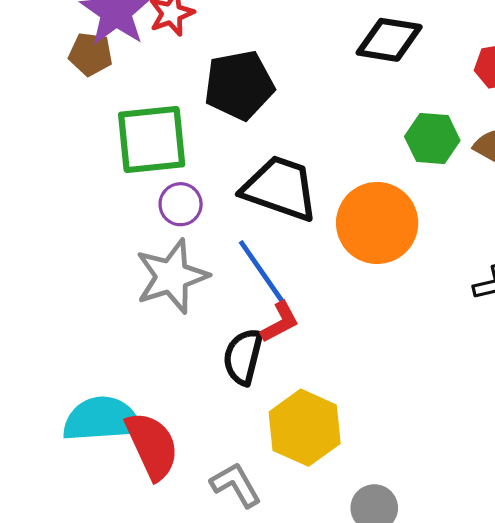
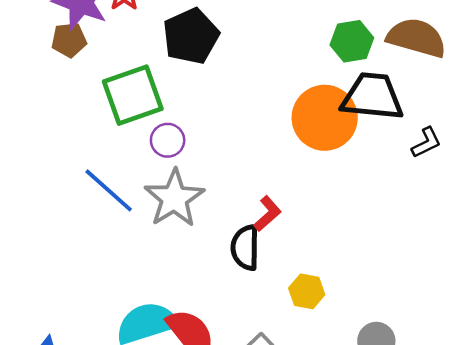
black trapezoid: (280, 188) -> (372, 97), moved
blue line: (262, 272) -> (109, 190), moved
yellow hexagon: (305, 428) -> (307, 291), size x0.6

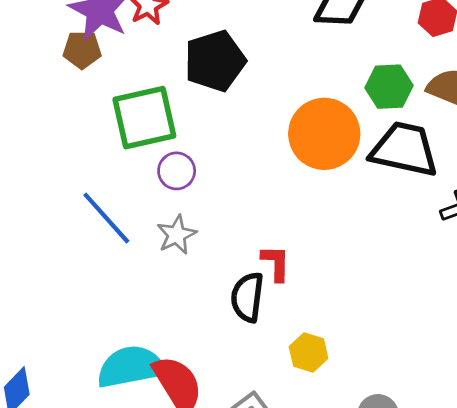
orange circle: (325, 118) -> (324, 134), moved
gray star: (174, 198) -> (177, 235), size x0.6
red L-shape: (267, 214) -> (276, 263), turned -54

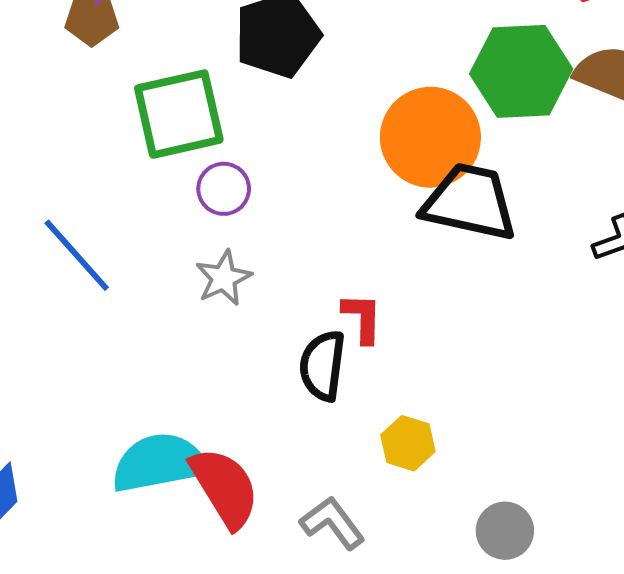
green hexagon: (389, 87) -> (521, 71), size x1.5
black trapezoid: (404, 149) -> (470, 202), moved
blue line: (106, 218) -> (77, 255), moved

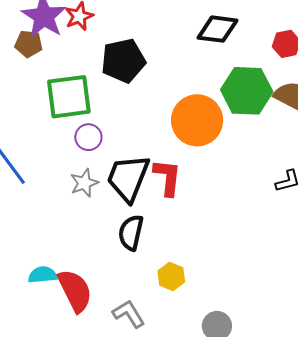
black trapezoid: (470, 202) -> (128, 178), moved, turned -86
red L-shape: (362, 318) -> (167, 177), moved, size x1.4
cyan semicircle: (159, 463) -> (43, 275), size x0.6

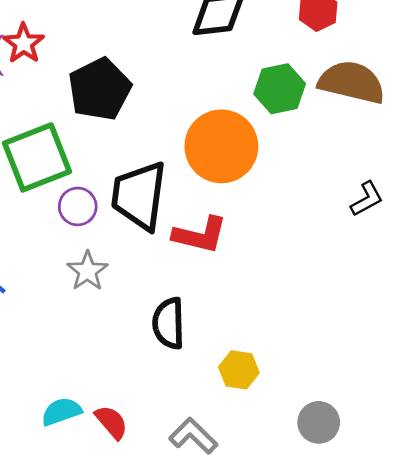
green hexagon: (247, 91) -> (280, 89), size x0.7
red L-shape: (167, 177) -> (200, 235), turned 111
black trapezoid: (128, 178) -> (139, 196), moved
red semicircle: (75, 291) -> (111, 422), size x0.6

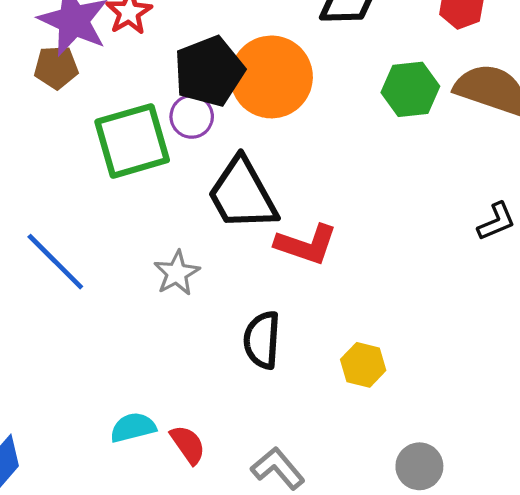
orange circle: (221, 146) -> (271, 77), moved
black trapezoid: (139, 196) -> (242, 194), turned -42
purple circle: (78, 206) -> (192, 116), moved
yellow hexagon: (239, 370) -> (363, 365), moved

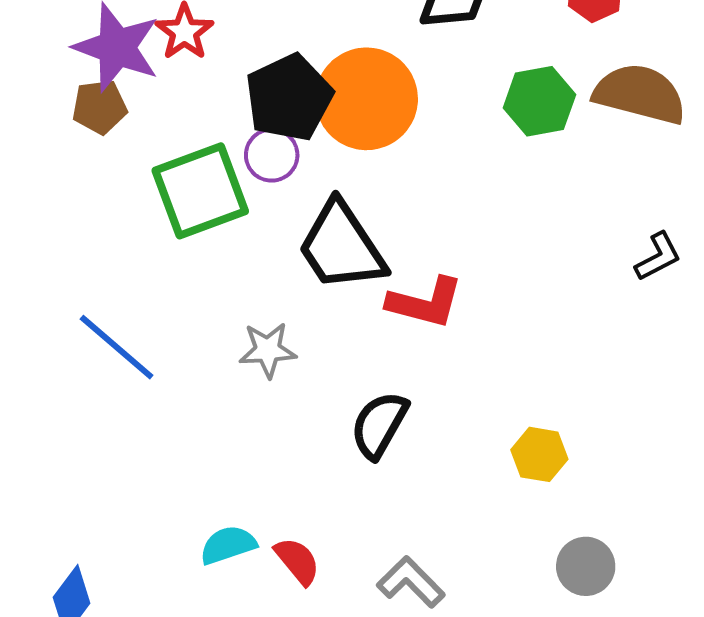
gray star: (177, 273) -> (268, 350), turned 30
black semicircle: (262, 340) -> (379, 425), turned 30
yellow hexagon: (363, 365) -> (539, 454), moved

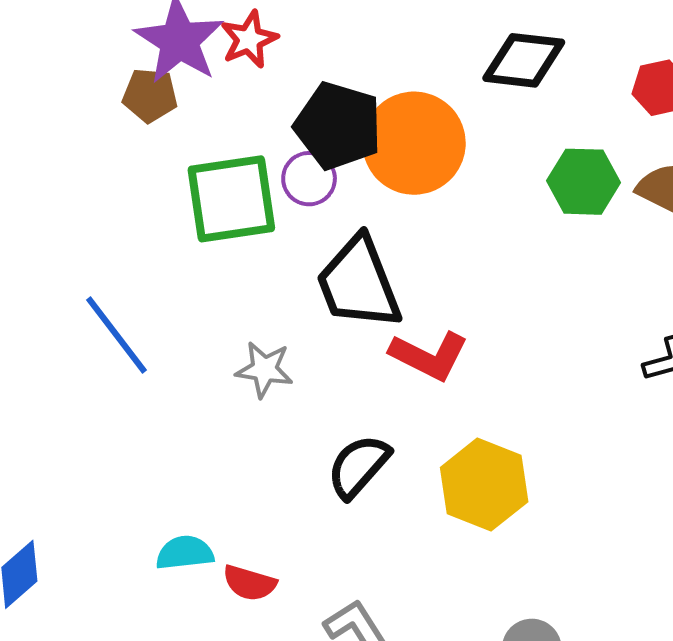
black pentagon: (289, 98) -> (338, 126), turned 30
yellow hexagon: (539, 454) -> (484, 485), moved, size x1.6
red semicircle: (297, 561) -> (249, 583), turned 134

